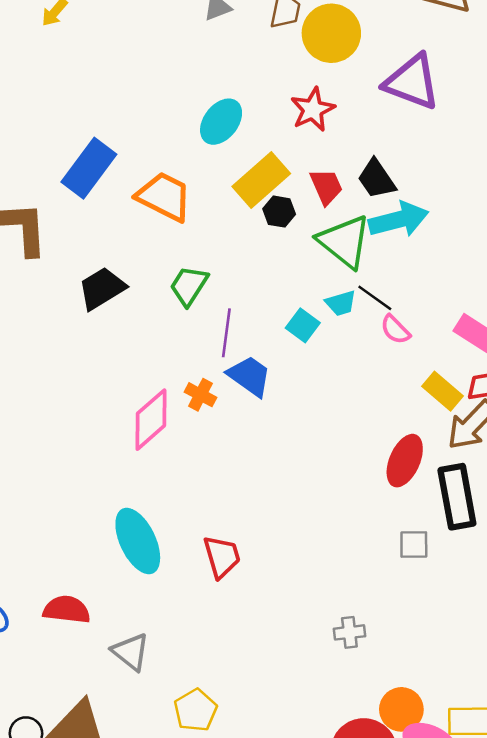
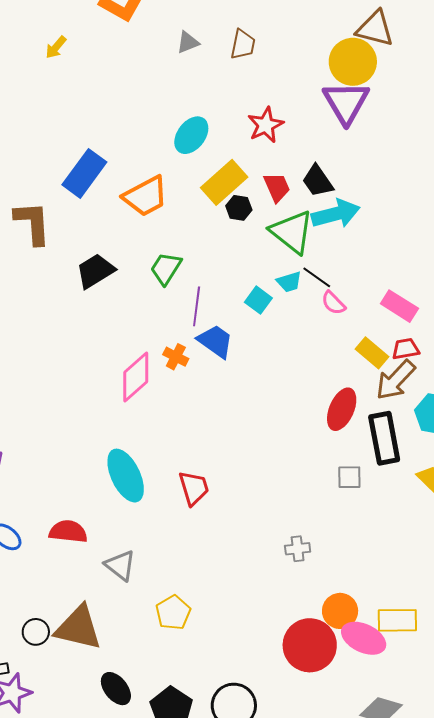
yellow circle: (331, 33) -> (353, 62), moved
purple triangle: (412, 82) -> (346, 102), turned 39
orange trapezoid: (164, 197) -> (146, 196), turned 126

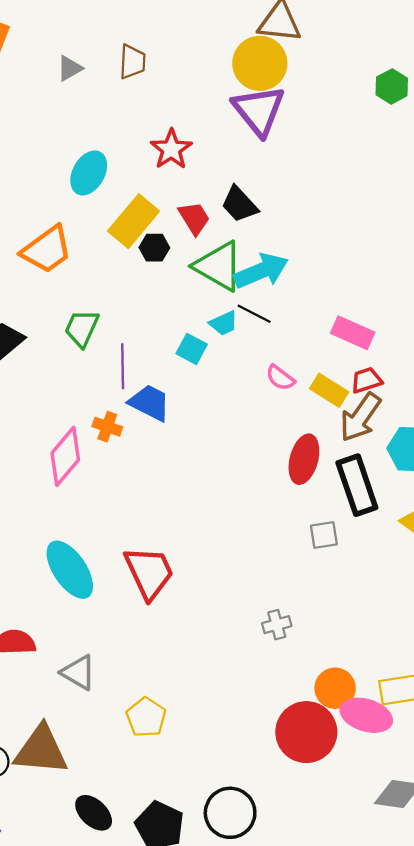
cyan arrow: (336, 214) -> (261, 271), moved
pink semicircle: (333, 303) -> (280, 378), moved
red trapezoid: (194, 488) -> (149, 573), size x1.4

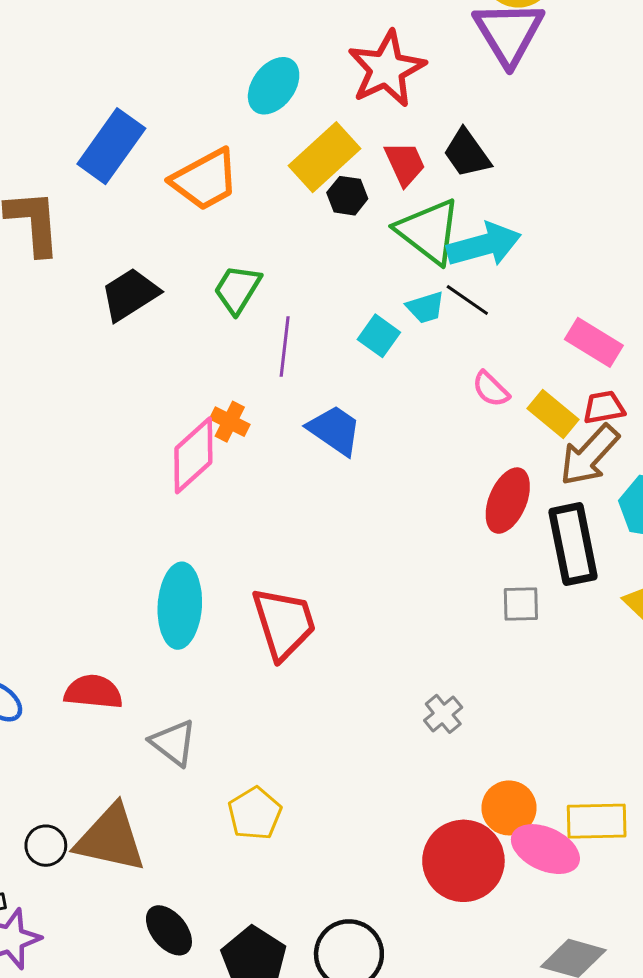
red star: (171, 149) -> (387, 69), size x1.4
blue trapezoid: (150, 403) -> (335, 430), moved
orange cross: (107, 427) -> (230, 422), moved
cyan ellipse: (70, 570) -> (180, 606), turned 30
gray cross: (277, 625) -> (443, 714), turned -32

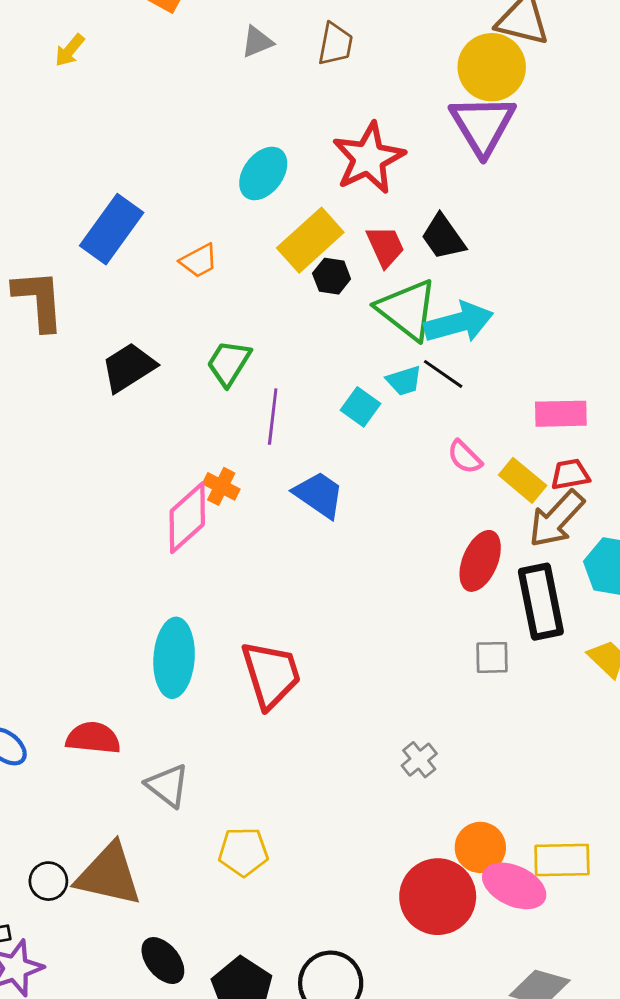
orange trapezoid: (205, 180) -> (199, 261), size x0.6
pink rectangle: (594, 342) -> (561, 414), turned -33
yellow pentagon: (255, 813) -> (243, 852), turned 30

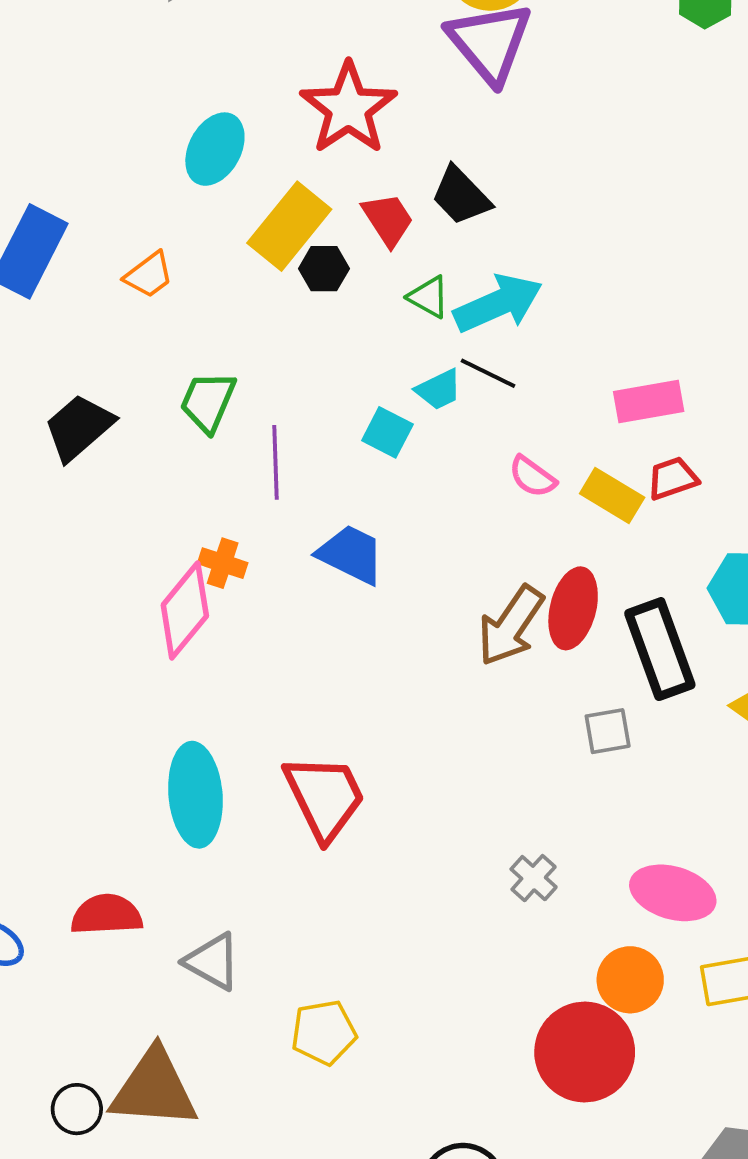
green triangle: (407, 310) -> (429, 297), size x0.5
brown arrow: (556, 519) -> (511, 626), moved
pink ellipse: (514, 886) -> (673, 893), moved

